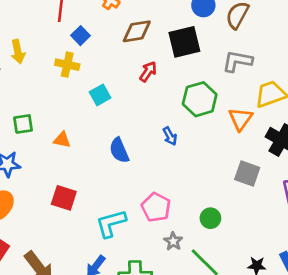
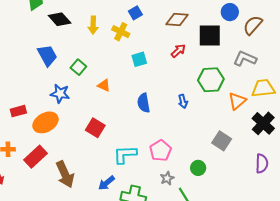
yellow arrow: (18, 52) -> (93, 25), moved
green square: (23, 124) -> (78, 67), turned 35
gray square: (247, 173) -> (222, 141), moved

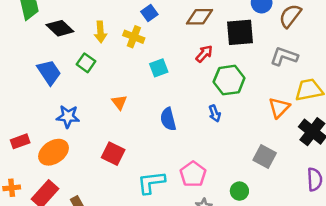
green square: (78, 67) -> (86, 63), moved
green hexagon: (211, 80) -> (229, 80), moved
orange triangle: (104, 85) -> (119, 102), turned 32

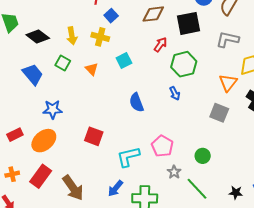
orange triangle: (119, 102) -> (92, 69), moved
gray square: (265, 157) -> (219, 113), moved

